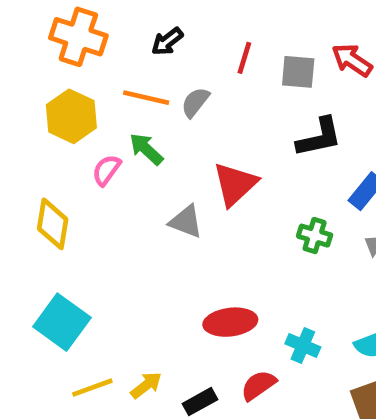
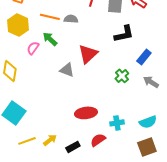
gray semicircle: (195, 102) -> (71, 19), turned 56
green cross: (315, 236) -> (122, 76), turned 32
cyan cross: (303, 345) -> (117, 123), turned -32

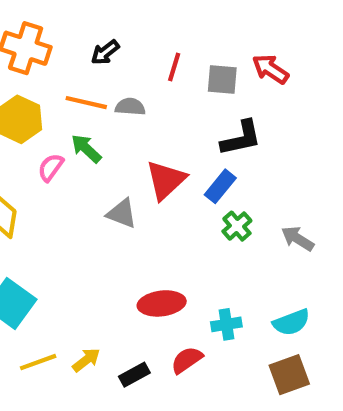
blue rectangle: (144, 57) -> (220, 186), moved

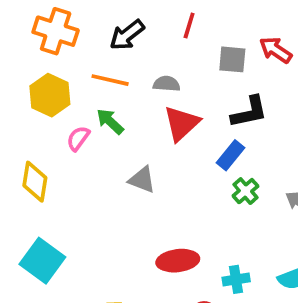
black arrow: (105, 52) -> (127, 35), size x1.4
red line: (174, 67) -> (189, 26), moved
gray semicircle: (130, 107) -> (167, 84), moved
red triangle: (166, 180) -> (182, 123), moved

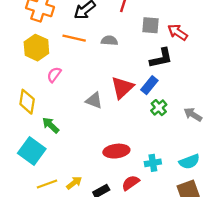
red arrow: (276, 50) -> (178, 32), moved
green arrow: (110, 121) -> (51, 125), moved
red triangle: (182, 123) -> (122, 88), moved

